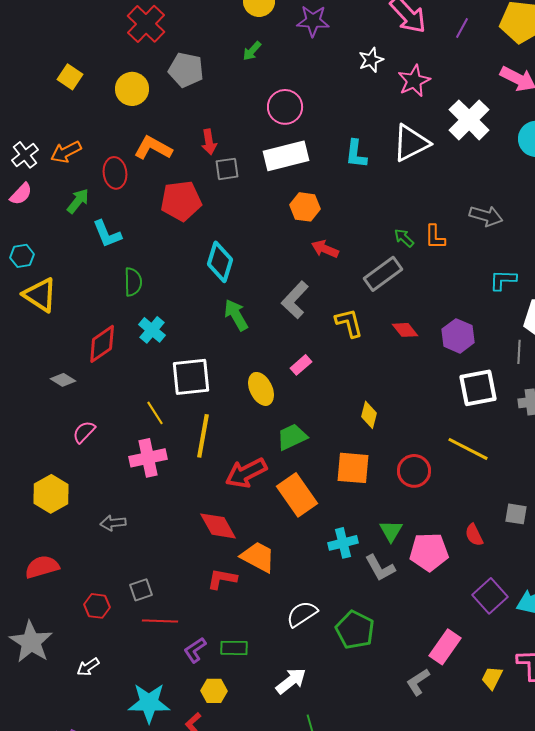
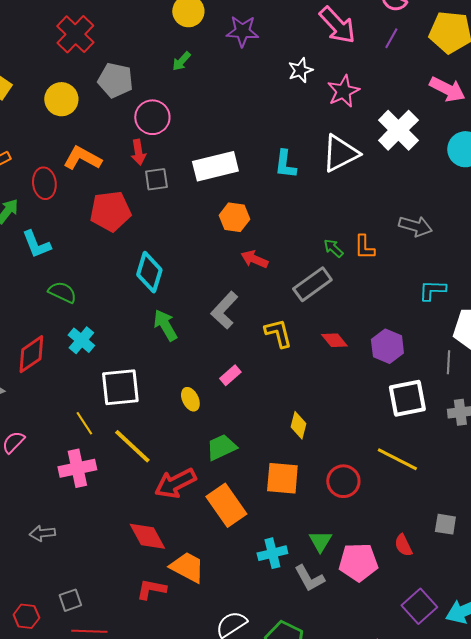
pink circle: (285, 107) -> (152, 117), moved
green semicircle: (133, 282) -> (62, 292), turned -64
yellow ellipse: (261, 389) -> (190, 399), size x0.7
yellow line: (203, 436) -> (132, 446), turned -57

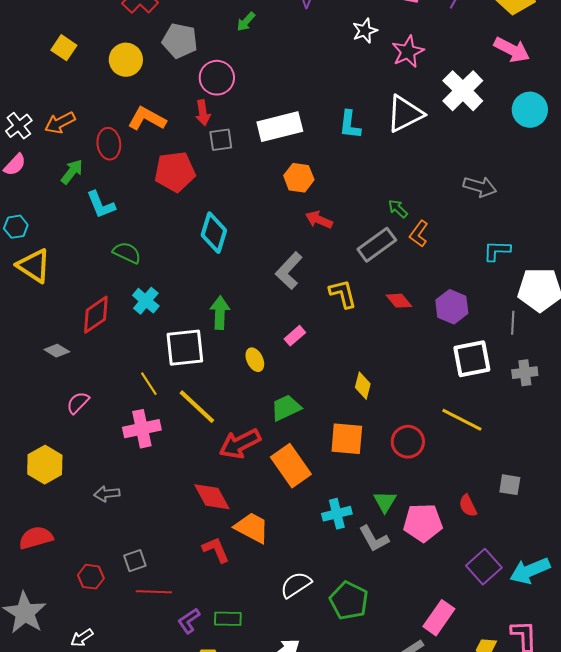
orange L-shape: (364, 247) -> (419, 234), moved, turned 36
green arrow: (165, 325) -> (220, 313), moved, turned 32
red L-shape: (151, 589) -> (216, 550), turned 56

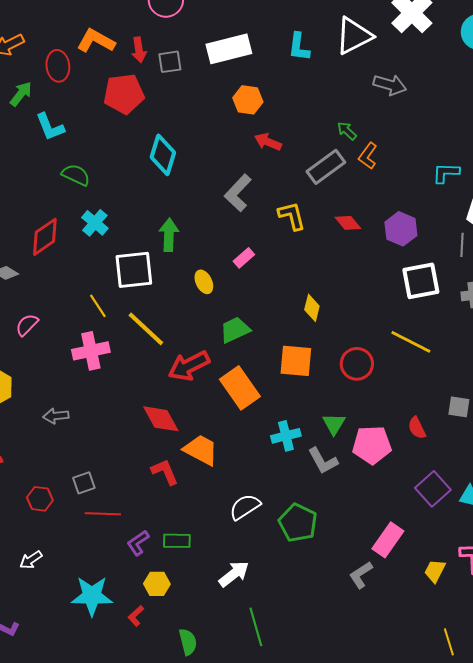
red arrow: (203, 113) -> (139, 50), moved
gray arrow: (480, 187) -> (390, 85), moved

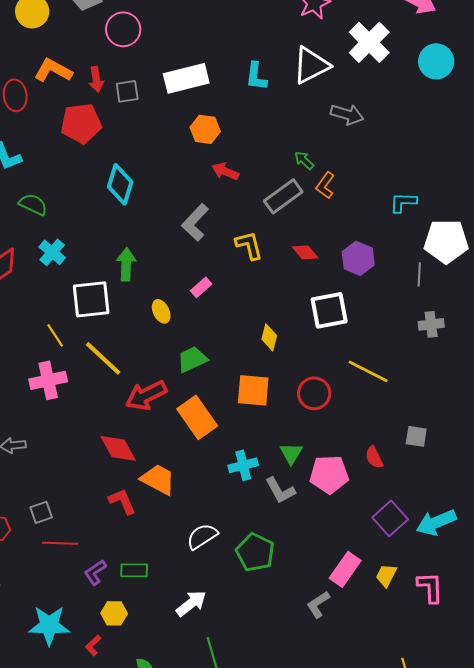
white square: (421, 281) -> (329, 310), moved
yellow trapezoid: (435, 571) -> (386, 575), moved

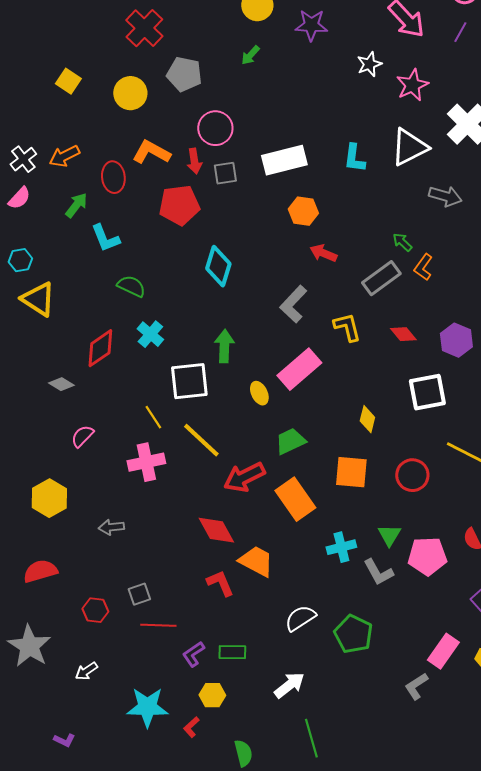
pink circle: (123, 29) -> (215, 128), moved
pink rectangle: (201, 287) -> (299, 369), size x2.0

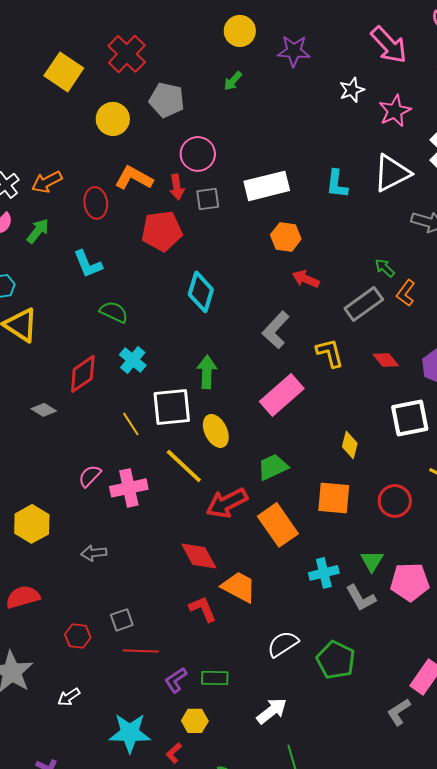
yellow square: (68, 81) -> (64, 72), moved, size x1.5
green arrow: (76, 205) -> (38, 231), moved
yellow ellipse: (259, 393) -> (216, 431), moved, size x1.4
yellow line: (153, 417) -> (131, 424), moved
pink semicircle: (82, 436) -> (90, 476), moved

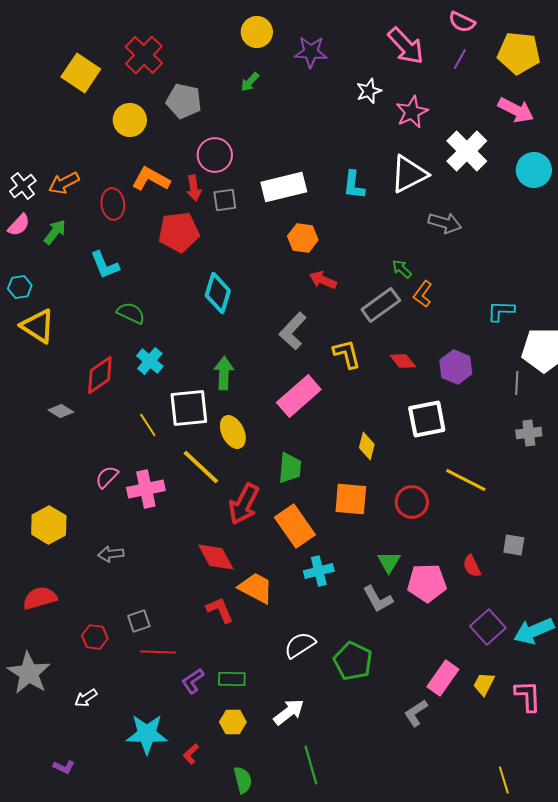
green trapezoid: (273, 467) -> (290, 468), turned 120
red arrow: (227, 503) -> (244, 504), turned -36
cyan cross: (324, 573) -> (319, 571), moved
yellow hexagon: (195, 721) -> (233, 722), moved

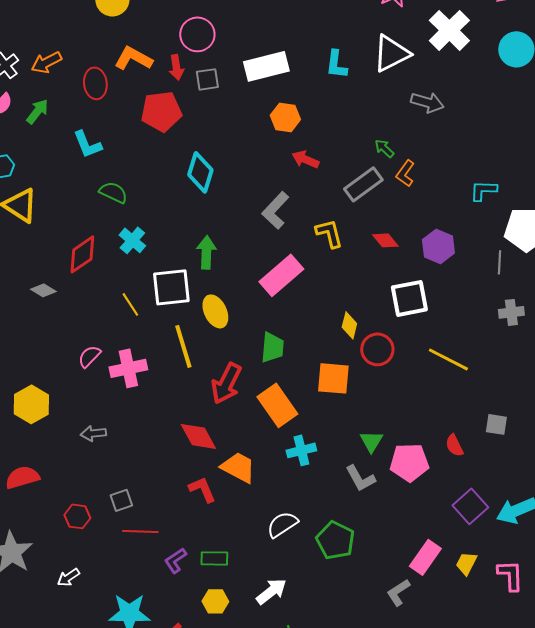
yellow line: (201, 467) -> (183, 346), turned 30
red circle: (412, 502) -> (377, 349), moved

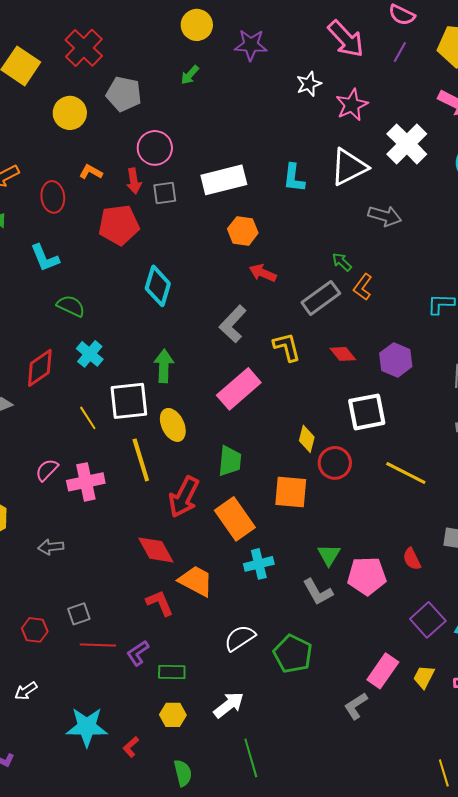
orange L-shape: (133, 58) -> (91, 172), size x0.6
purple L-shape: (175, 560) -> (138, 653), moved

